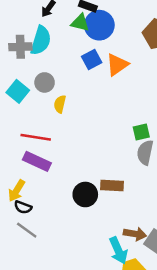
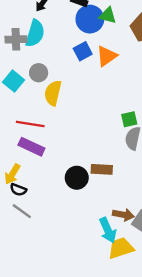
green triangle: (80, 23) -> (108, 15), moved
yellow semicircle: (60, 104) -> (53, 93), size x1.5

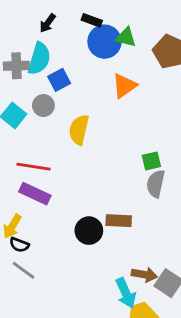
blue square: (83, 51) -> (59, 80), moved
yellow semicircle: (53, 93) -> (79, 130), moved

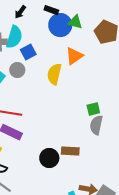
yellow semicircle: (79, 130) -> (54, 74), moved

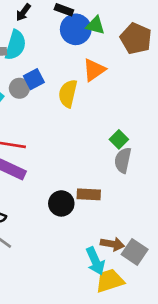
blue square: (28, 52) -> (34, 79), moved
green square: (93, 109) -> (119, 139), turned -32

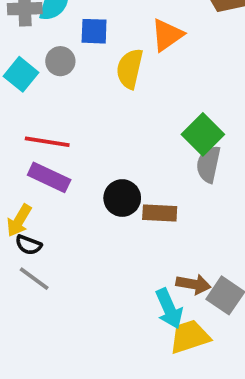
blue square: (34, 79) -> (94, 31), moved, turned 30
green square: (119, 139) -> (203, 134), size x1.5
black circle: (61, 203) -> (122, 198), moved

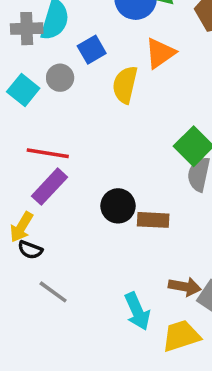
blue square: (94, 31) -> (92, 50), turned -32
purple rectangle: (49, 177) -> (50, 187), turned -72
gray line: (34, 279) -> (53, 292), moved
cyan arrow: (169, 309) -> (137, 311), moved

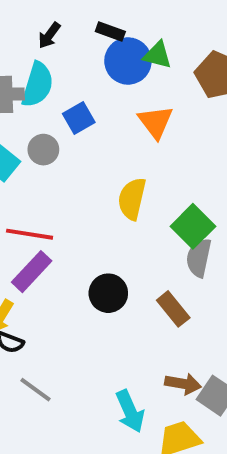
orange triangle: (160, 53) -> (156, 122), turned -32
yellow semicircle: (125, 85) -> (132, 199), moved
brown rectangle: (153, 220) -> (173, 309), moved, turned 48

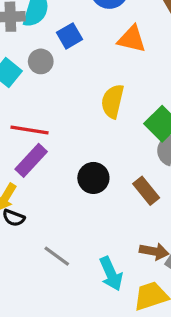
orange triangle: (156, 122) -> (132, 39), turned -40
gray line: (36, 390) -> (57, 256), moved

